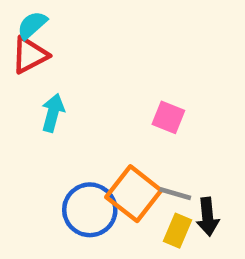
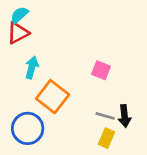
orange square: (134, 194) -> (53, 97), moved
blue circle: (90, 210) -> (28, 128), moved
black arrow: (208, 217) -> (124, 116), moved

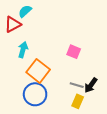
cyan semicircle: (19, 15) -> (25, 11), moved
black arrow: (124, 116) -> (91, 85), turned 42
blue circle: (28, 128) -> (35, 94), moved

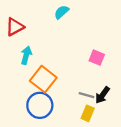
cyan semicircle: (25, 11) -> (61, 12), moved
pink square: (74, 52) -> (97, 58), moved

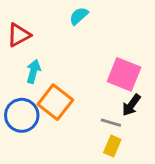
pink square: (97, 58) -> (124, 74), size x1.6
black arrow: (102, 95) -> (131, 105), moved
blue circle: (40, 105) -> (22, 115), moved

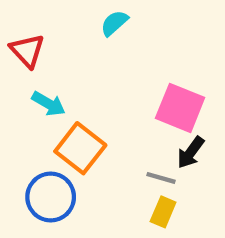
red triangle: (19, 35) -> (27, 51), turned -45
cyan arrow: (33, 71) -> (49, 104), turned 105
blue circle: (22, 115) -> (51, 197), moved

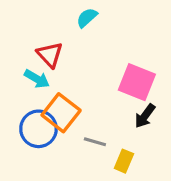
red triangle: (27, 51) -> (50, 55), moved
gray line: (161, 178) -> (95, 142), moved
blue circle: (51, 197) -> (38, 129), moved

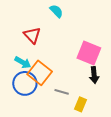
cyan semicircle: (87, 18) -> (56, 11), turned 88
cyan arrow: (37, 79) -> (23, 62), moved
black arrow: (145, 116) -> (94, 75), turned -42

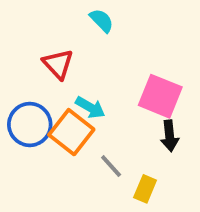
cyan arrow: (23, 62) -> (90, 107), moved
blue circle: (25, 83) -> (30, 124), moved
gray line: (62, 92) -> (111, 166), turned 32

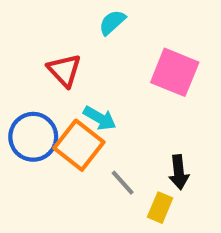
cyan semicircle: (102, 21) -> (112, 22), turned -88
pink square: (160, 96) -> (175, 72), moved
black arrow: (170, 136) -> (179, 172), moved

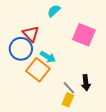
blue circle: (33, 137) -> (21, 49), moved
gray line: (123, 183) -> (69, 88), moved
yellow rectangle: (160, 208) -> (68, 100), moved

